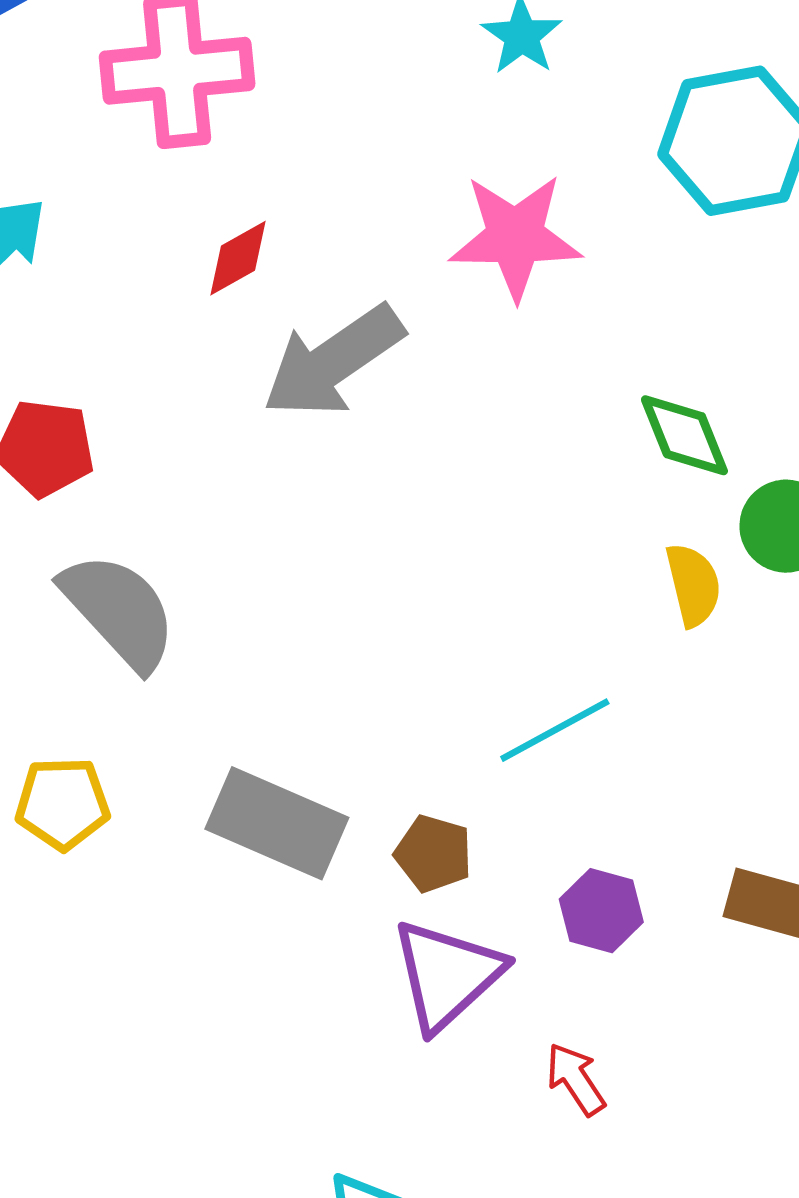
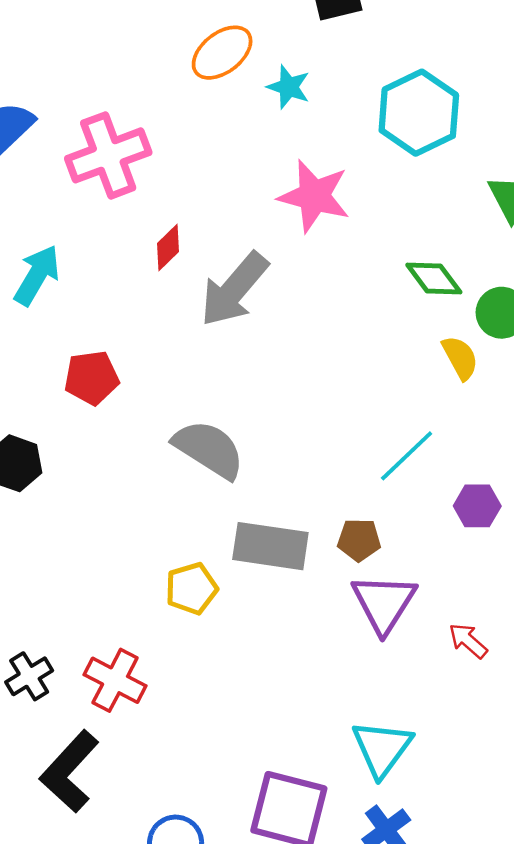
pink star: (515, 237) -> (314, 196), turned 30
gray semicircle: (119, 611) -> (209, 449), moved
yellow pentagon: (63, 803) -> (192, 588), moved
purple hexagon: (601, 911) -> (477, 506), moved

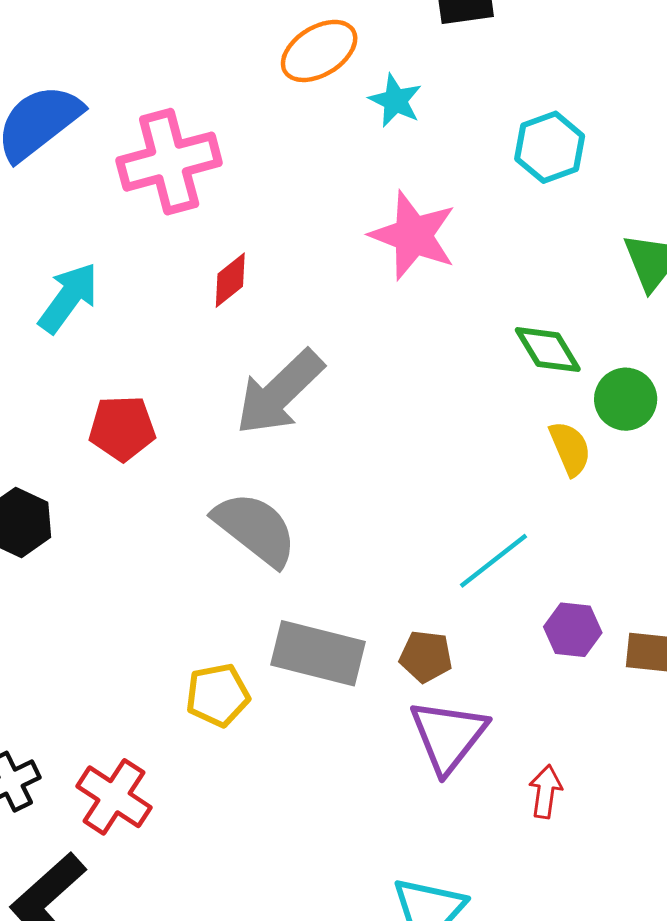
cyan hexagon: (419, 113) -> (550, 147), size x0.7
gray arrow: (234, 289) -> (280, 393), moved
red arrow: (468, 641) -> (546, 792), turned 51

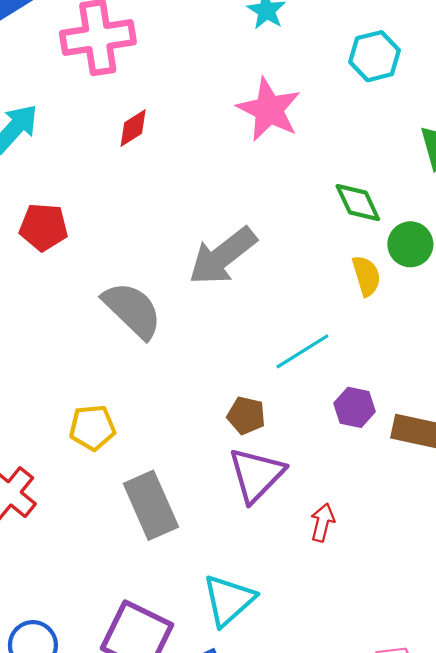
gray arrow: (280, 393) -> (223, 256), moved
gray rectangle: (318, 653) -> (151, 505), moved, turned 46

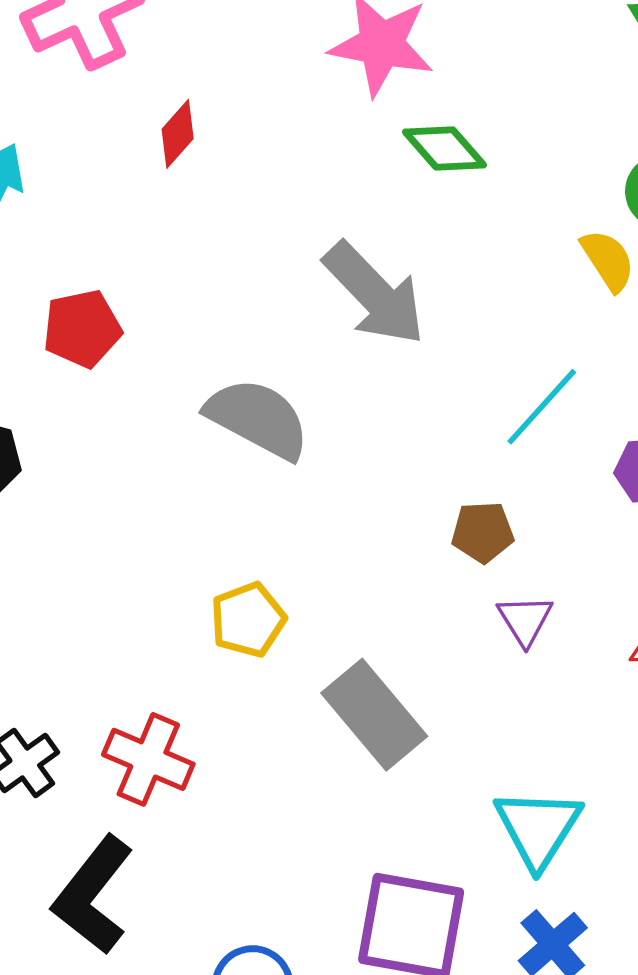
green diamond: (358, 202) -> (444, 148), moved
gray arrow: (223, 256) -> (375, 294), turned -80
purple triangle: (256, 475) -> (525, 620), size x0.6

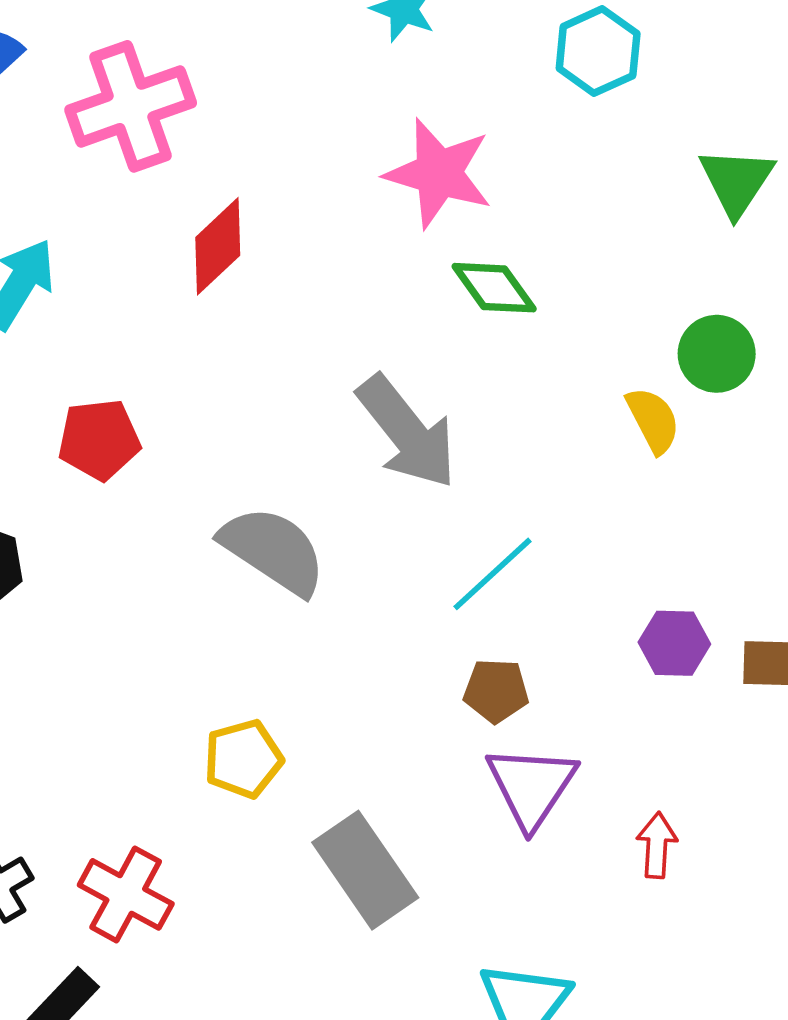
red diamond: (178, 134) -> (218, 246), size x1.4
cyan line: (542, 407) -> (492, 574), moved
purple triangle: (525, 620) -> (531, 786), size x1.6

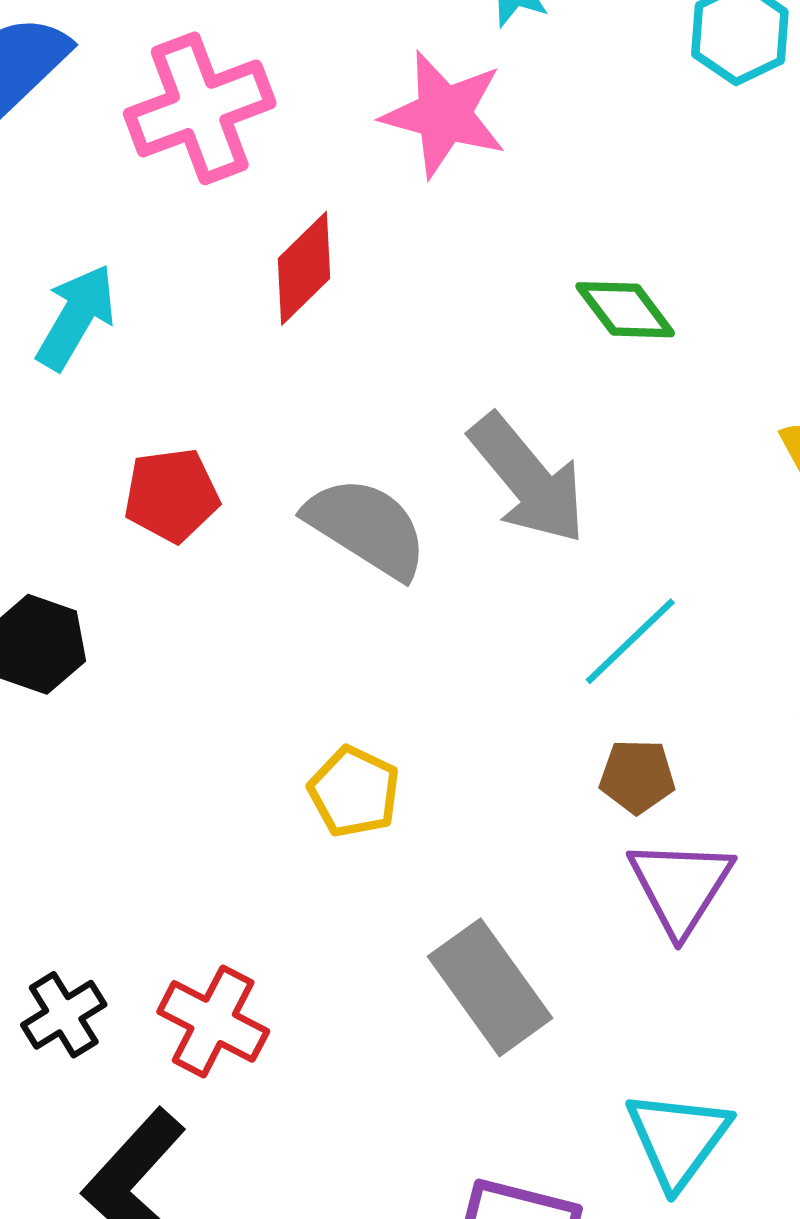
pink star: (439, 173) -> (444, 114), moved
gray semicircle: (273, 550) -> (367, 527), moved
yellow pentagon: (243, 759) -> (354, 792), moved, turned -30

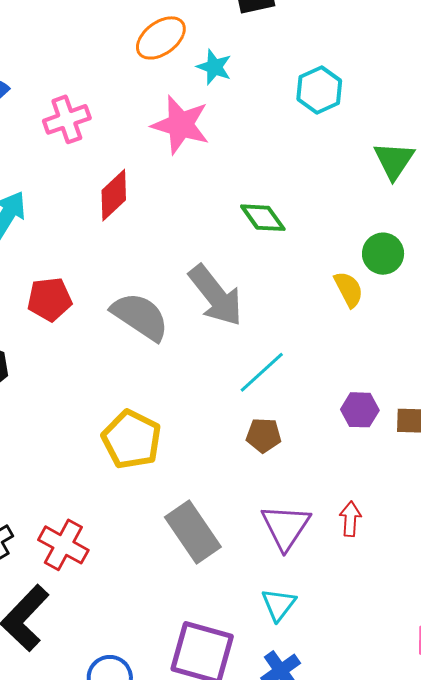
pink cross: (200, 108) -> (67, 119), size x0.7
yellow pentagon: (354, 792) -> (132, 439), size x1.4
purple triangle: (681, 886) -> (286, 527), moved
cyan triangle: (678, 1139) -> (279, 605), size x0.7

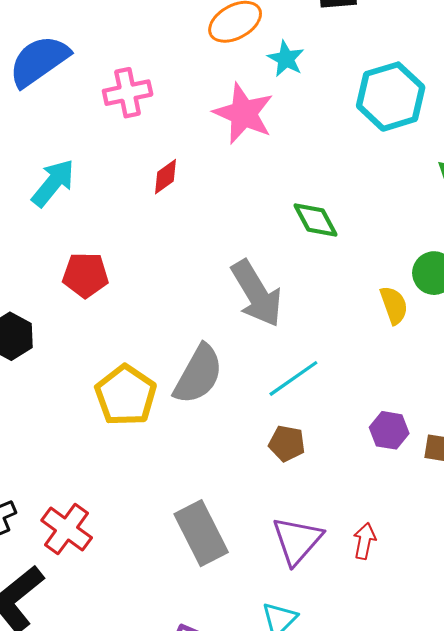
cyan hexagon: (319, 90) -> (391, 97), size x1.4
red diamond: (114, 195) -> (165, 177), size x0.7
gray semicircle: (140, 316) -> (198, 374), moved, turned 78
yellow pentagon: (132, 439) -> (126, 395), moved

